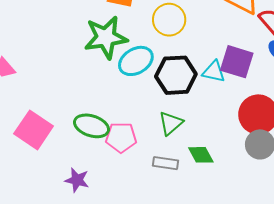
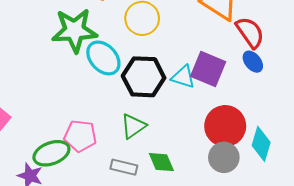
cyan ellipse: (136, 61) -> (103, 58), turned 72
green ellipse: (91, 126) -> (51, 153), moved, turned -44

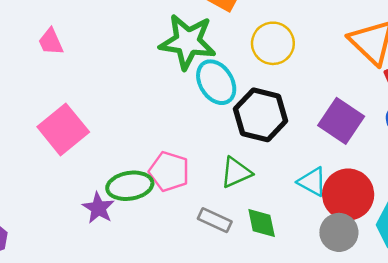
cyan triangle: (183, 77) -> (312, 182), moved

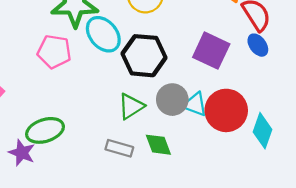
pink pentagon: (169, 171) -> (54, 52), moved
gray circle: (339, 232) -> (172, 100), moved

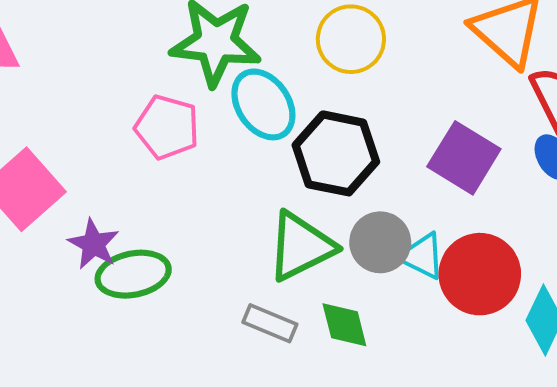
green triangle: (131, 106) -> (301, 246), size x1.4
purple star: (22, 153) -> (94, 244), moved

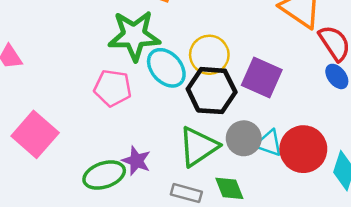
yellow circle: (351, 39) -> (209, 55), moved
purple square: (464, 158) -> (262, 78), moved
purple star: (94, 244) -> (136, 161), moved

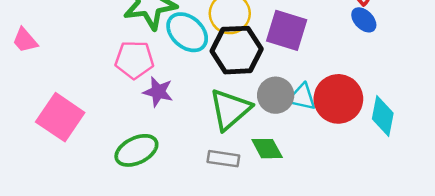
purple star: (136, 161) -> (158, 92), moved

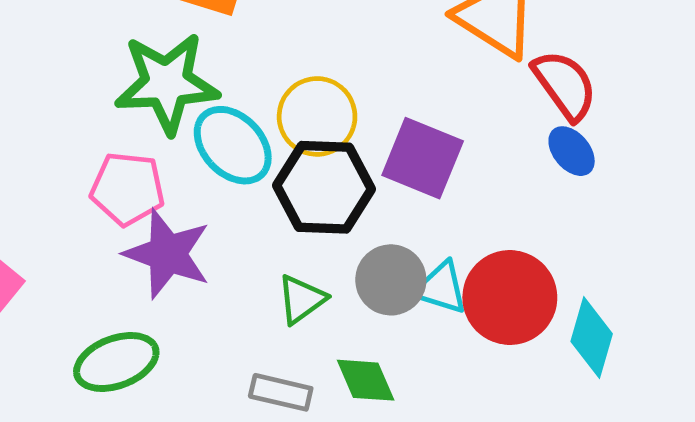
purple star: (158, 92) -> (167, 254), size x1.5
green triangle: (230, 109) -> (301, 299), size x0.6

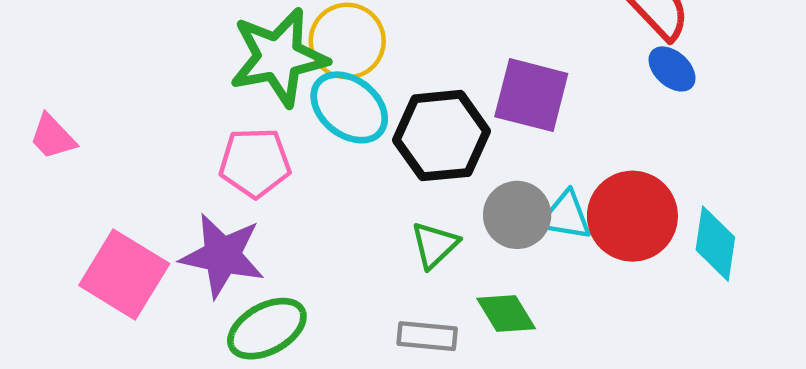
yellow circle: (317, 116) -> (347, 41), moved
purple star: (167, 254) -> (222, 256), moved

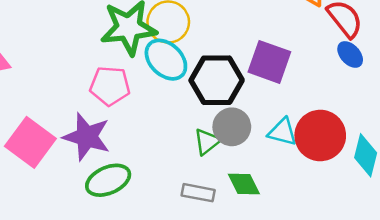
gray circle: (517, 215) -> (232, 127), moved

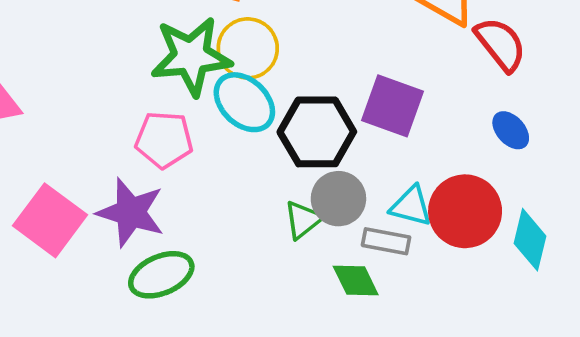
blue ellipse: (350, 54) -> (511, 130), moved
gray rectangle: (198, 193) -> (386, 241), moved

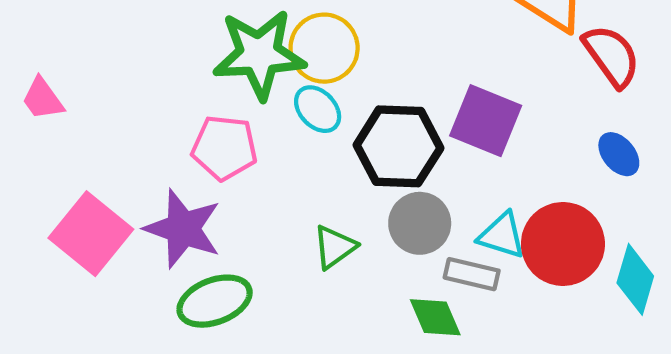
cyan ellipse: (244, 102) -> (318, 109), size x0.7
green triangle: (303, 220) -> (334, 247), moved

